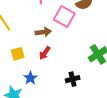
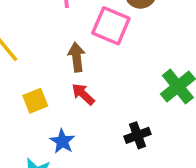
brown arrow: (43, 32) -> (77, 57), turned -84
red arrow: (45, 53) -> (83, 94), turned 104

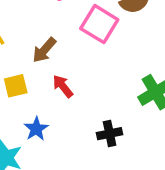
brown arrow: (77, 57) -> (44, 50), moved, turned -140

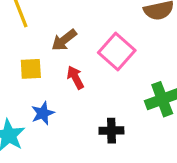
pink square: (99, 24) -> (117, 51), moved

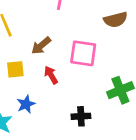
pink square: (117, 51) -> (83, 53), turned -32

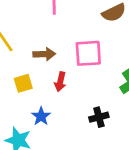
brown arrow: (41, 46) -> (44, 54), turned -130
red arrow: (51, 75) -> (60, 82), turned -126

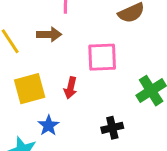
brown arrow: (44, 54) -> (49, 34), moved
yellow square: (23, 83) -> (30, 89), size x1.5

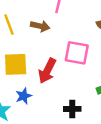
red arrow: (70, 88) -> (47, 71), size x1.5

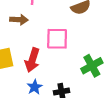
blue star: (24, 96) -> (35, 87), moved

